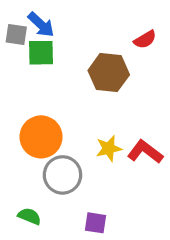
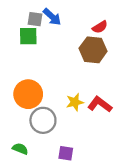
blue arrow: (41, 25) -> (52, 17), moved
gray square: (16, 35) -> (35, 19), moved
brown hexagon: (109, 73) -> (93, 50), moved

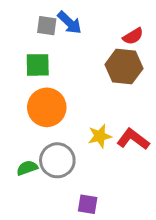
green square: (28, 36) -> (38, 65), moved
orange circle: (28, 94) -> (47, 107), moved
green semicircle: (20, 149) -> (27, 168), moved, turned -42

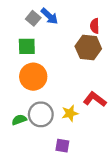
gray square: (47, 26) -> (33, 18), turned 32
red semicircle: (133, 36) -> (95, 26), turned 120
yellow star: (100, 136) -> (70, 113), moved

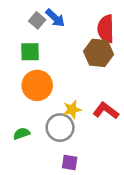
red semicircle: (95, 26) -> (106, 29), size x1.6
yellow star: (70, 113) -> (72, 109), moved
gray circle: (41, 114) -> (60, 128), moved

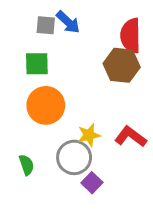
gray square: (37, 20) -> (46, 25), turned -35
green semicircle: (21, 134) -> (27, 165), turned 91
purple square: (70, 162) -> (92, 183), moved, turned 35

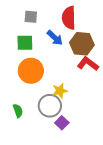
blue arrow: (68, 22) -> (55, 38), moved
red semicircle: (131, 36) -> (69, 18), moved
red L-shape: (131, 137) -> (88, 64), moved

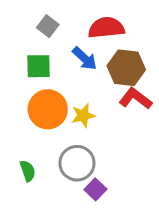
gray square: (31, 17) -> (48, 26), turned 32
red semicircle: (69, 18) -> (106, 28), turned 85
yellow star: (60, 91) -> (83, 115), moved

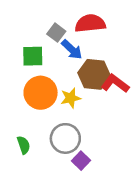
gray square: (48, 26) -> (56, 33), moved
brown hexagon: (126, 68) -> (94, 74), moved

